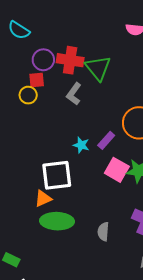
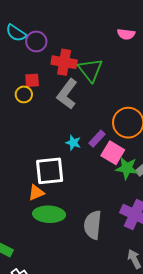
purple circle: (43, 60) -> (36, 41), moved
gray L-shape: (74, 94) -> (67, 94), size x1.4
pink square: (117, 170) -> (113, 153), moved
gray semicircle: (103, 232) -> (93, 225), size x1.6

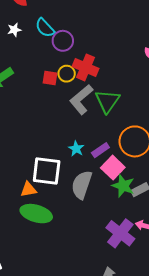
green triangle: (90, 70) -> (107, 101), moved
yellow circle: (24, 94) -> (67, 74), moved
gray semicircle: (93, 225) -> (82, 185), moved

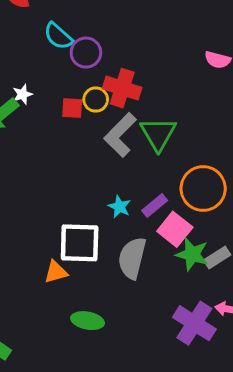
white star: (14, 30) -> (22, 94), moved
green ellipse: (36, 214) -> (87, 321), moved, size x0.7

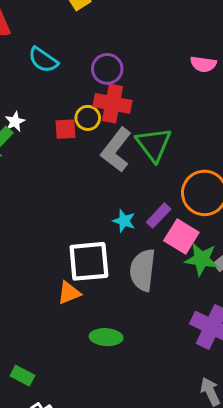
purple circle: (86, 53) -> (107, 69), moved

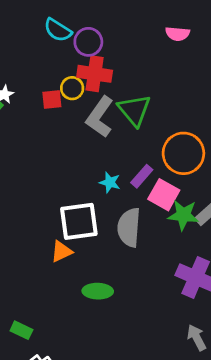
cyan semicircle: (43, 60) -> (58, 30), moved

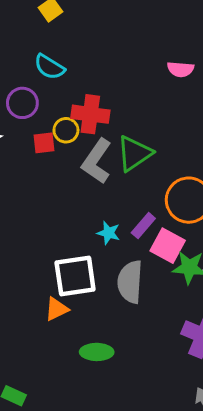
purple circle: (88, 42) -> (22, 103), moved
green triangle: (134, 110) -> (134, 153), turned 36

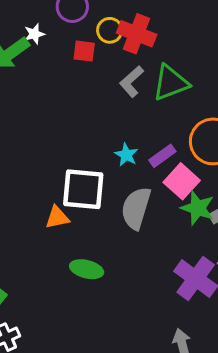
yellow circle: (66, 130) -> (110, 30), moved
gray L-shape: (97, 161) -> (132, 81), size x0.7

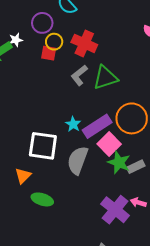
yellow circle: (110, 30) -> (54, 42), moved
purple rectangle: (162, 156) -> (97, 126), size x1.6
orange triangle: (57, 217) -> (23, 176), moved, turned -36

